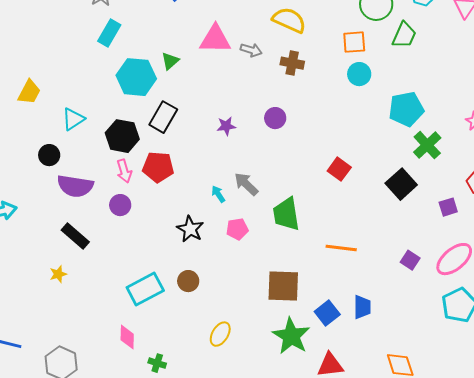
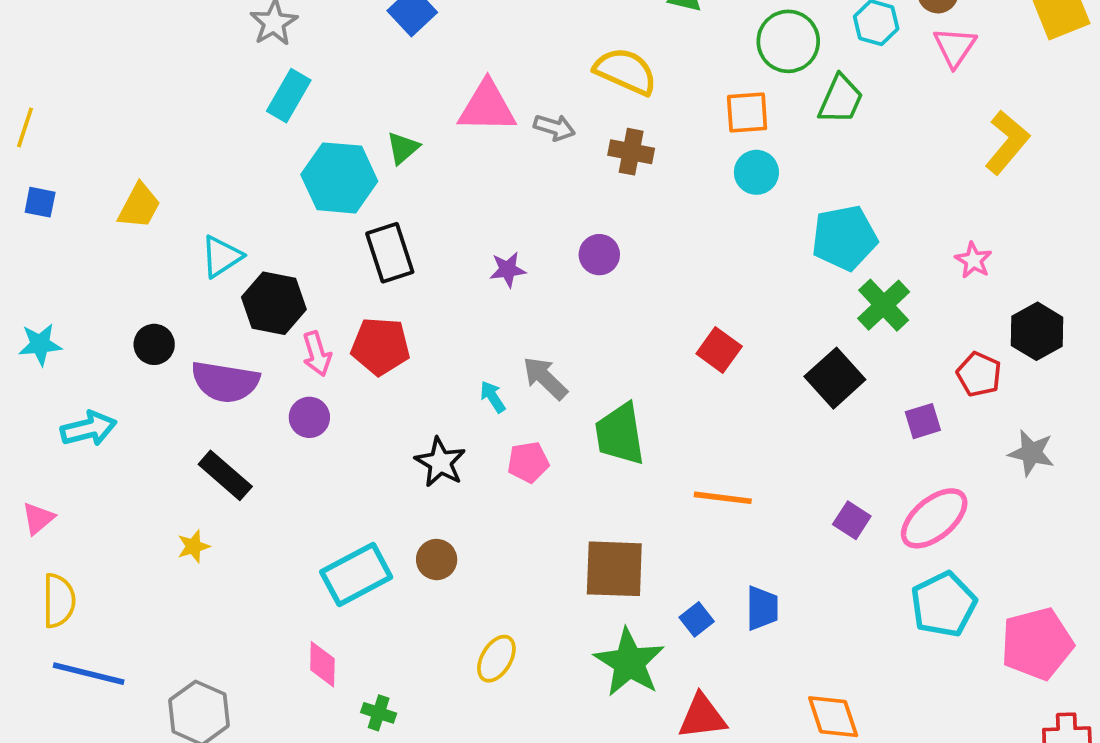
black rectangle: (163, 117) -> (390, 253), turned -48
black hexagon: (122, 136) -> (274, 303), moved
black circle: (49, 155) -> (154, 344), moved
blue square: (327, 313) -> (697, 619), size x0.7

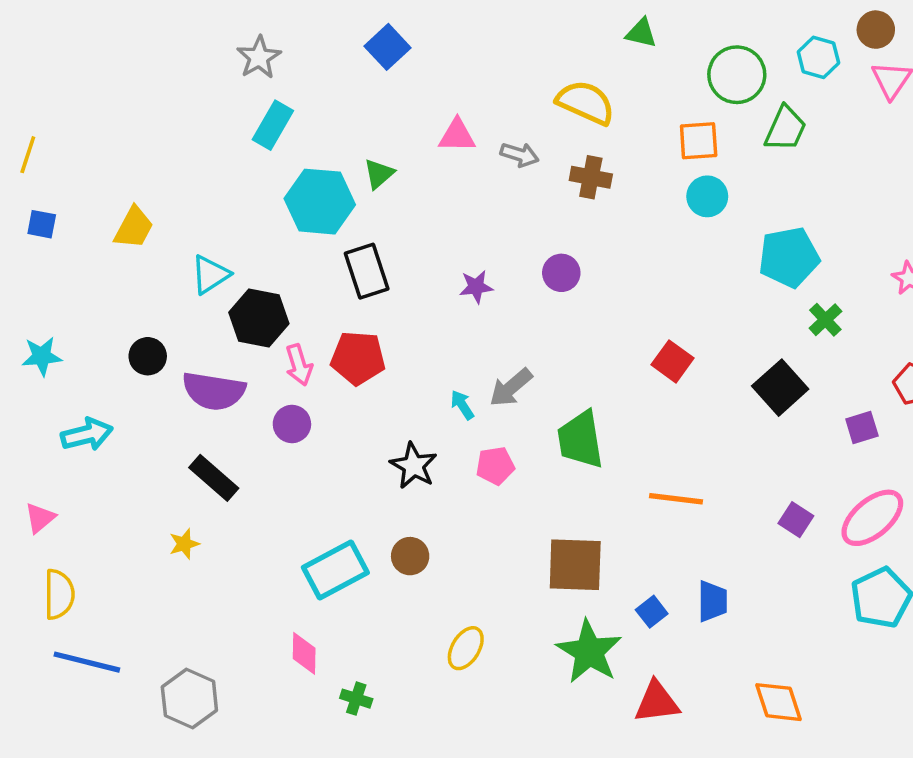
pink triangle: (487, 107) -> (457, 136), size x0.7
green cross: (884, 305) -> (825, 320), size x0.7
gray arrow: (545, 378) -> (511, 388), turned -84

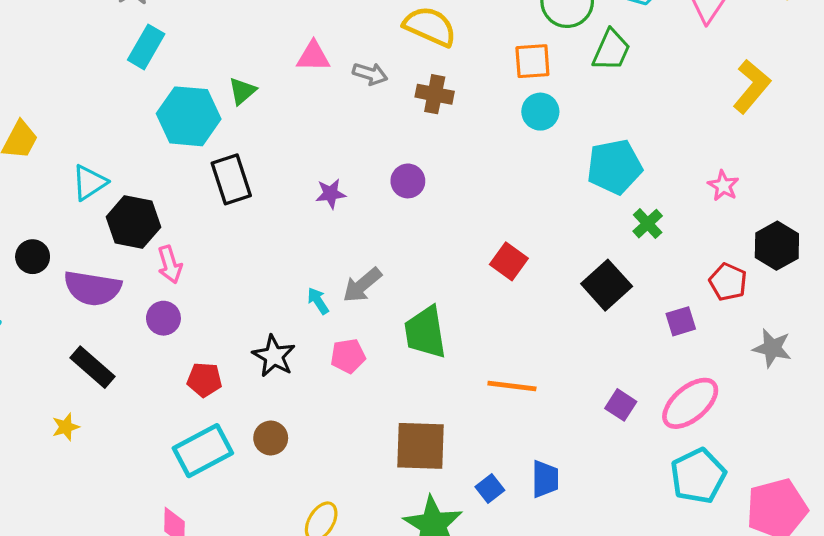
red pentagon: (358, 358) -> (204, 380), moved, size x0.7

